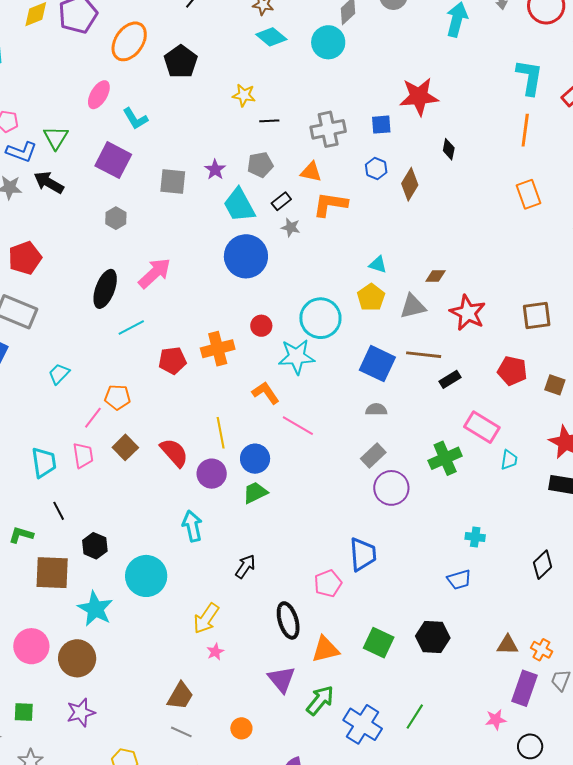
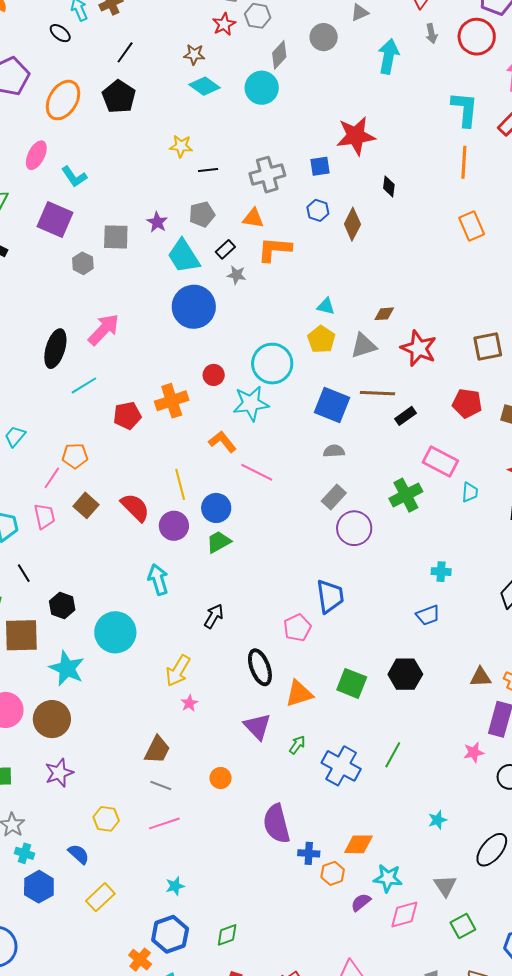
black pentagon: (181, 62) -> (119, 97), moved
gray hexagon: (116, 218) -> (83, 263), moved
green arrow: (320, 700) -> (297, 745), size x0.6

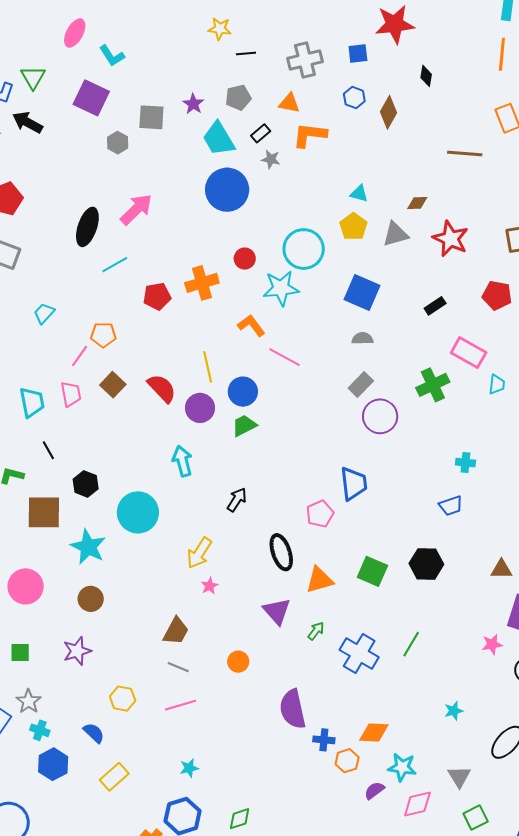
brown line: (378, 393) -> (465, 154), moved
brown circle: (52, 719) -> (91, 599), moved, size x0.7

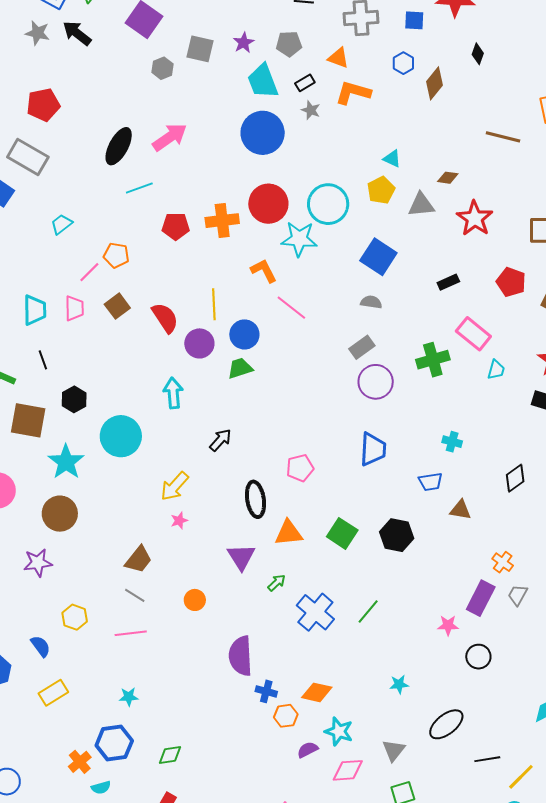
red circle: (245, 259) -> (268, 204), size x1.8
blue trapezoid: (354, 484) -> (373, 449), moved
brown triangle: (501, 569) -> (460, 510), moved
brown circle: (91, 599) -> (60, 514), size x1.4

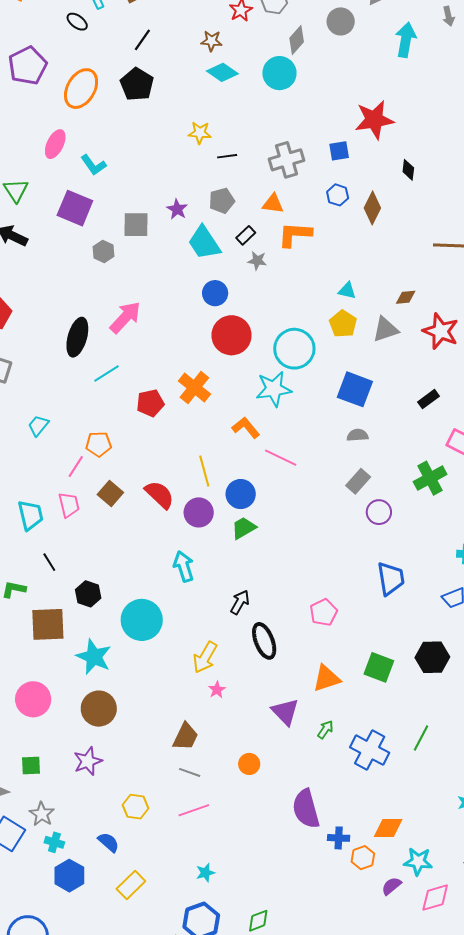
blue circle: (263, 133) -> (215, 293), size x0.6
red circle: (268, 204) -> (231, 335), moved
orange cross: (222, 221) -> (194, 387), turned -32
purple circle: (376, 382) -> (379, 512), size x0.7
black ellipse: (255, 499) -> (264, 641), moved

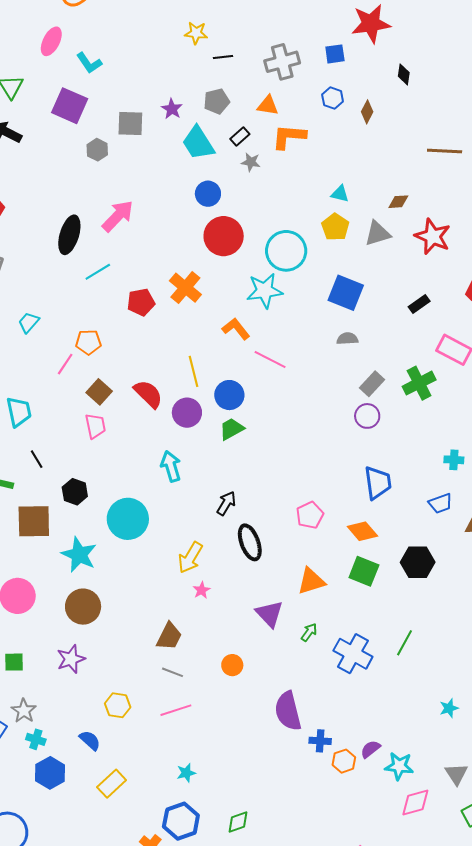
brown diamond: (372, 208) -> (367, 112), size x0.7
gray rectangle: (358, 481) -> (372, 384), moved
pink trapezoid: (69, 505) -> (95, 426), moved
orange diamond: (388, 828) -> (362, 531), moved, turned 48
purple semicircle: (391, 886) -> (370, 749), moved

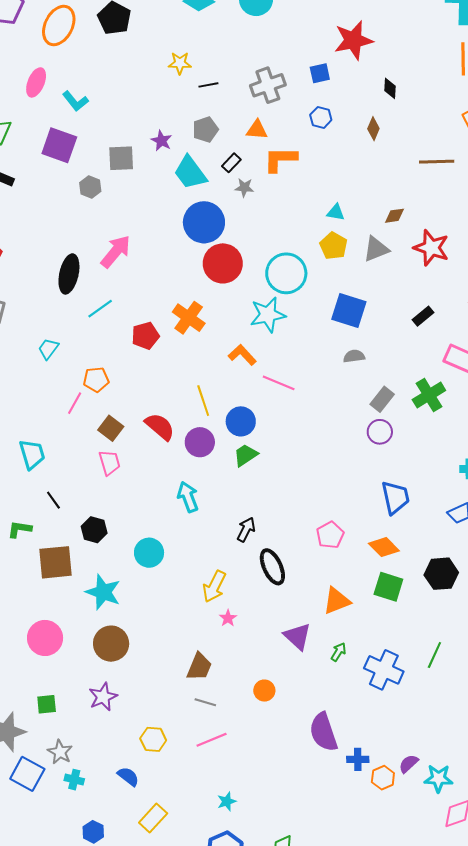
brown diamond: (367, 112) -> (373, 129), moved
blue circle: (208, 194) -> (204, 222), size x1.6
cyan trapezoid: (29, 322) -> (48, 349), moved
cyan circle: (128, 519) -> (149, 553), size x0.7
blue hexagon: (50, 773) -> (93, 832), moved, size x0.7

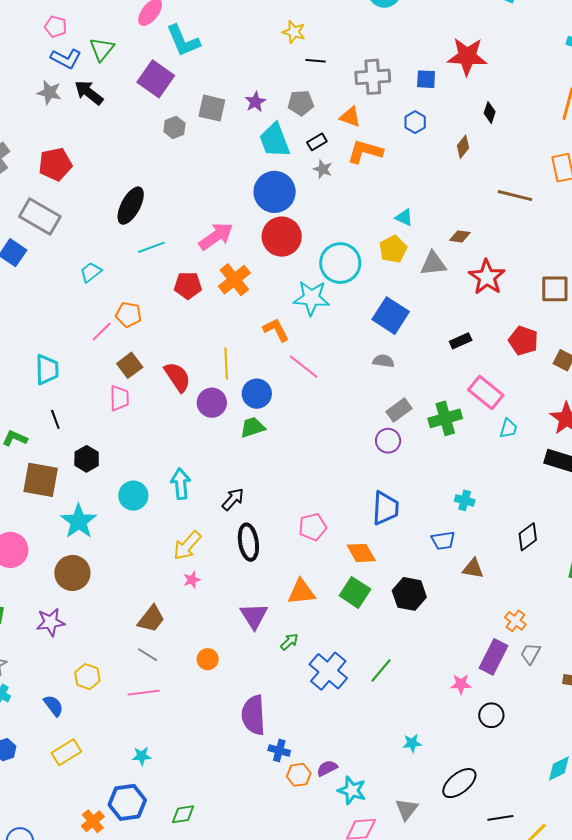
cyan L-shape: (75, 101) -> (183, 41), size x1.4
pink arrow: (116, 252) -> (216, 236), moved
cyan arrow: (188, 497) -> (181, 484), moved

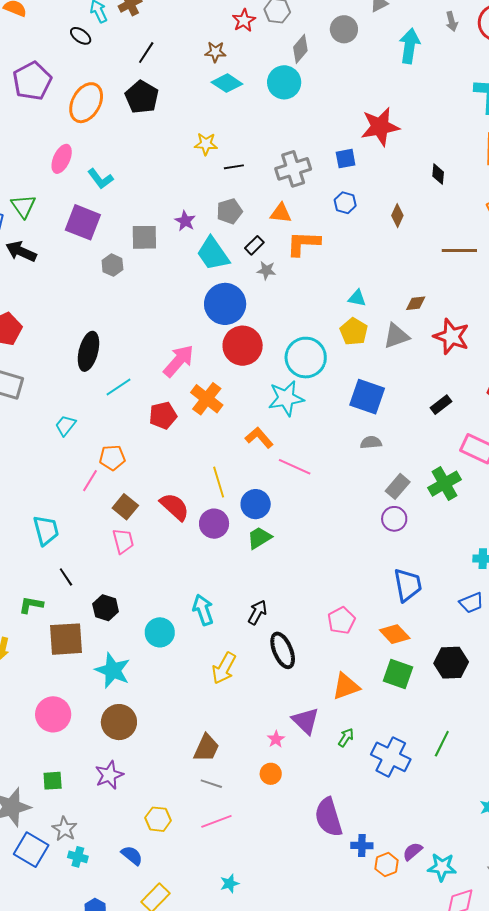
cyan L-shape: (183, 41) -> (100, 179), size x0.7
black diamond: (490, 113) -> (438, 174), moved
pink star: (192, 580) -> (276, 739), moved

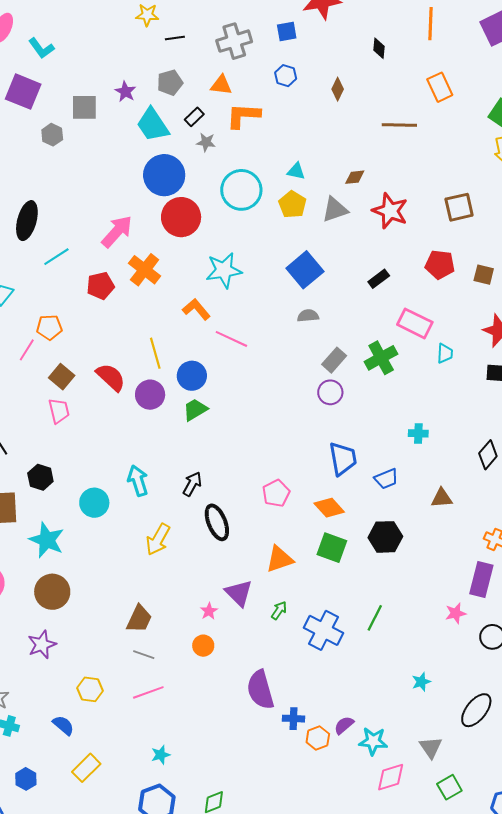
cyan circle: (306, 358) -> (241, 190), moved
blue square: (367, 397) -> (305, 270), turned 30
blue trapezoid: (471, 603) -> (386, 479), moved

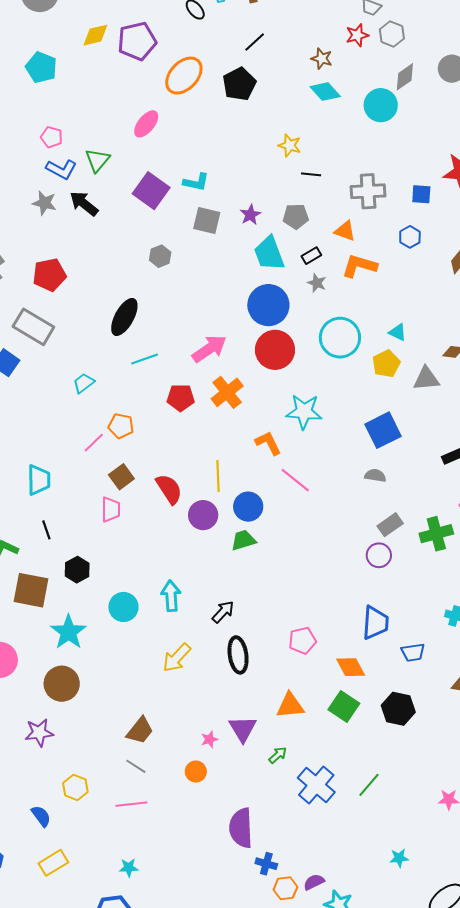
cyan L-shape: (41, 48) -> (196, 182), moved, turned -56
gray hexagon: (52, 135) -> (160, 256), moved

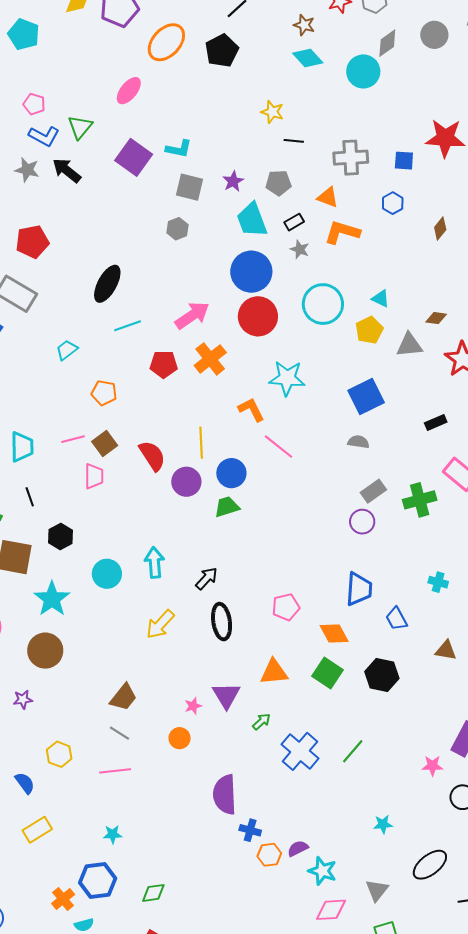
gray hexagon: (160, 256) -> (177, 229), moved
pink line: (94, 443) -> (73, 439), moved, turned 30
blue trapezoid: (413, 652) -> (396, 619), turned 70
purple star: (39, 733) -> (23, 699), size x0.7

